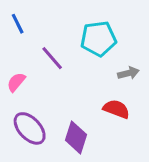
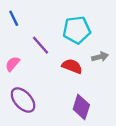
red semicircle: (116, 109) -> (72, 66), moved
purple diamond: (76, 137) -> (81, 107), moved

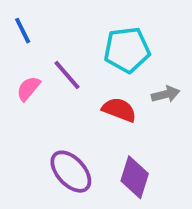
pink semicircle: (12, 64) -> (28, 88), moved
purple ellipse: (23, 100) -> (71, 172), moved

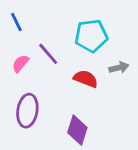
purple ellipse: (71, 172) -> (27, 111), moved, turned 52
purple diamond: (135, 177) -> (77, 130), moved

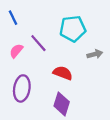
red semicircle: (86, 79) -> (63, 73), moved

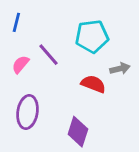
blue line: (13, 18) -> (16, 22), turned 40
red semicircle: (63, 73) -> (93, 84), moved

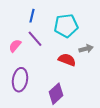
blue line: (16, 22) -> (32, 16), moved
purple diamond: (78, 132) -> (56, 94), turned 30

